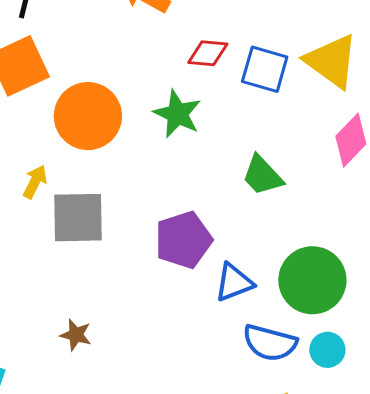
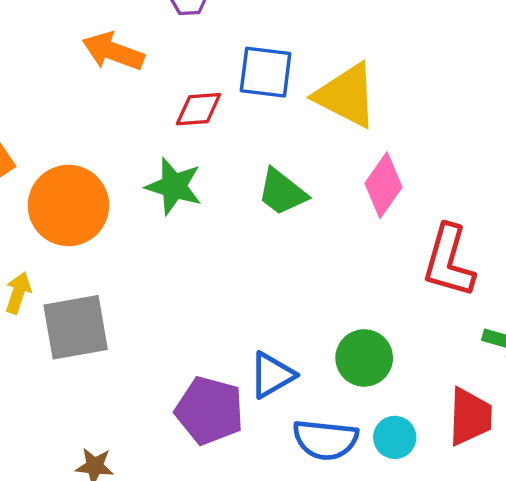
blue square: (265, 69) -> (266, 72), moved
green trapezoid: (262, 175) -> (282, 192), moved
purple pentagon: (183, 240) -> (210, 410), moved, turned -30
green circle: (312, 280) -> (364, 358), size x0.7

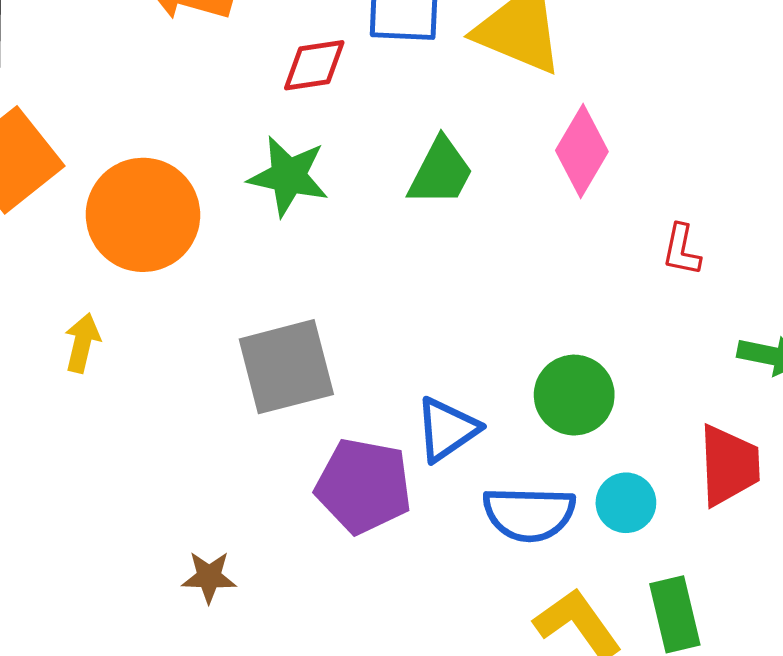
green trapezoid: (282, 192) -> (441, 172), turned -96
red L-shape: (449, 261) -> (682, 250), size x0.5
gray square: (76, 327) -> (286, 367), moved

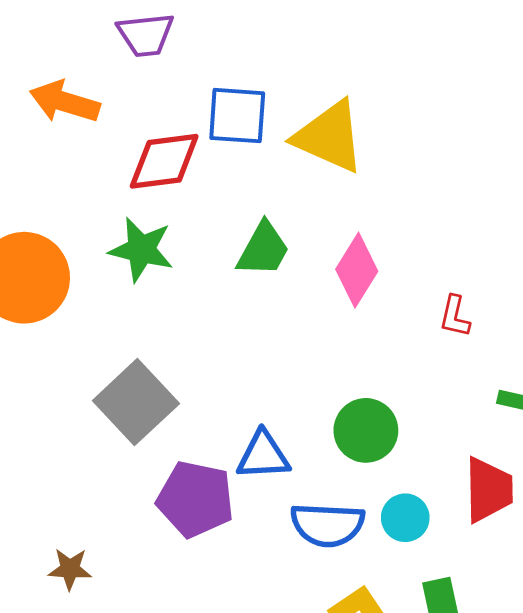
red diamond: (314, 65) -> (164, 161), size x1.4
pink diamond: (582, 151) -> (357, 270), moved
gray square: (286, 367) -> (136, 402), turned -30
blue triangle: (447, 429) -> (263, 455), turned 30

